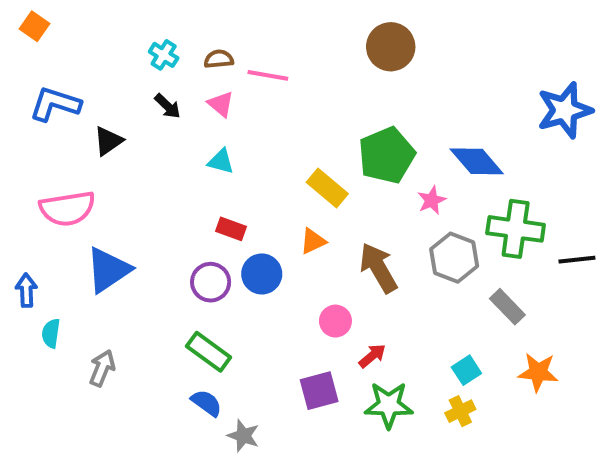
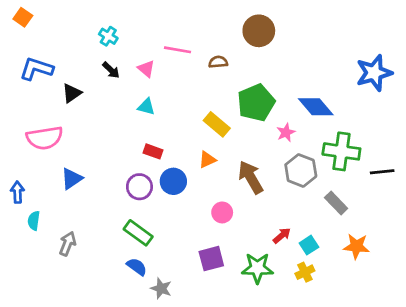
brown semicircle: (219, 59) -> (218, 62), moved
blue triangle: (108, 270) -> (72, 179), size x0.7
red arrow: (372, 356) -> (282, 236), moved

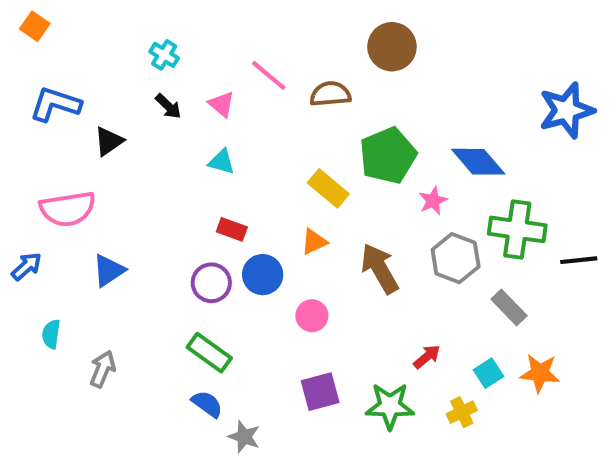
pink line: (177, 50) -> (269, 75), turned 30
brown semicircle: (218, 62) -> (330, 94), size x1.4
blue arrow: (17, 192) -> (27, 266), moved, turned 50
pink circle: (222, 212) -> (312, 316), moved
cyan square: (309, 245) -> (488, 373), moved

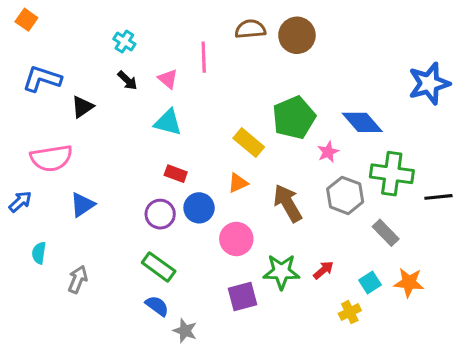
pink line: (269, 75) -> (204, 57), turned 48
brown semicircle: (330, 94) -> (250, 29), moved
cyan triangle: (222, 162) -> (168, 122), size x1.4
pink circle: (312, 316) -> (236, 239), size x1.4
green star: (390, 406) -> (281, 272), moved

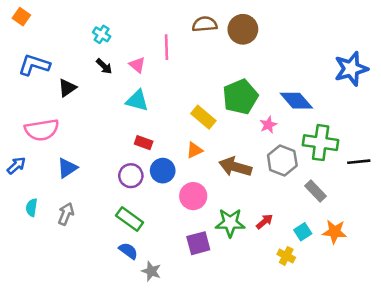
brown arrow: (288, 203) -> (235, 167), turned -44
gray arrow: (78, 279) -> (66, 214), moved
yellow cross: (350, 312) -> (286, 256), turned -36

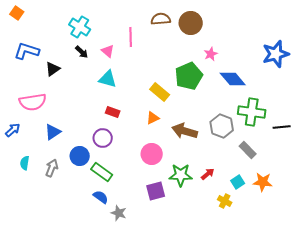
cyan cross: (102, 34) -> (80, 27), size x1.5
pink star: (268, 125) -> (211, 54), moved
blue circle: (163, 171) -> (80, 156), moved

